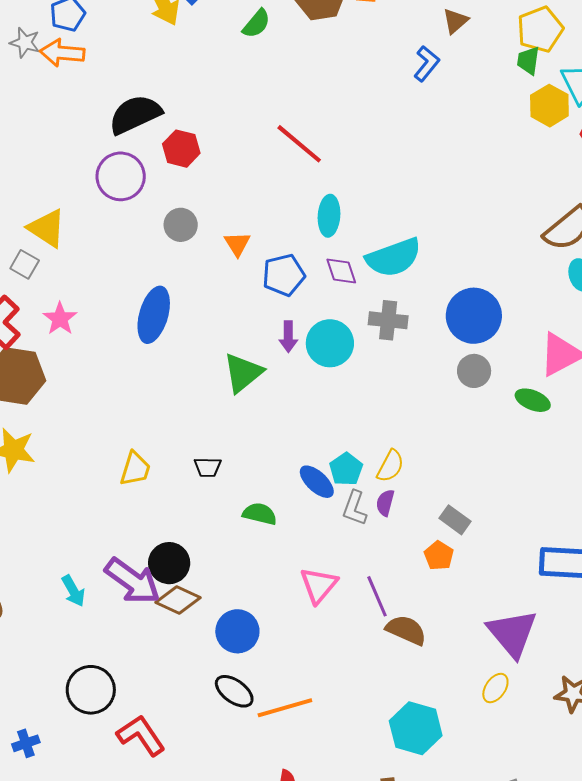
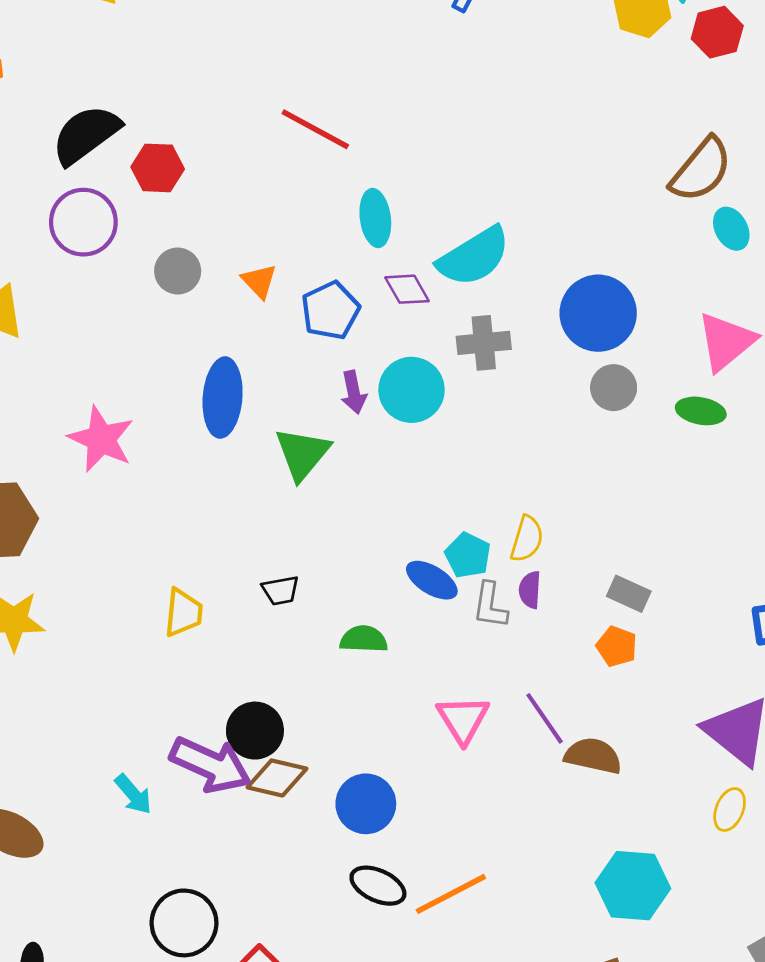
blue ellipse: (154, 315) -> (223, 398), moved
pink star: (60, 319) -> (101, 439), moved, size x1.4

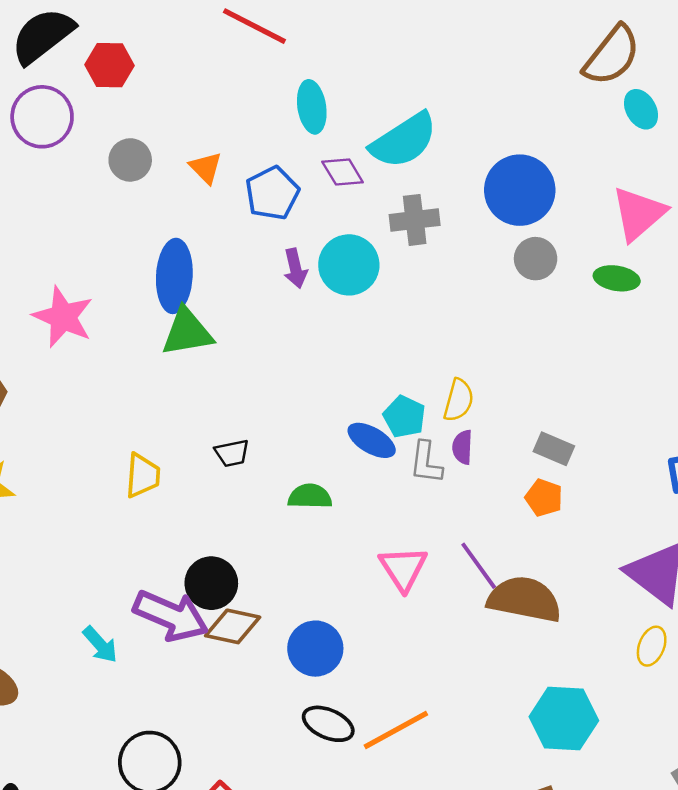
green triangle: (302, 454) -> (187, 332), moved, turned 42
brown semicircle: (593, 756) -> (524, 599), size x1.4

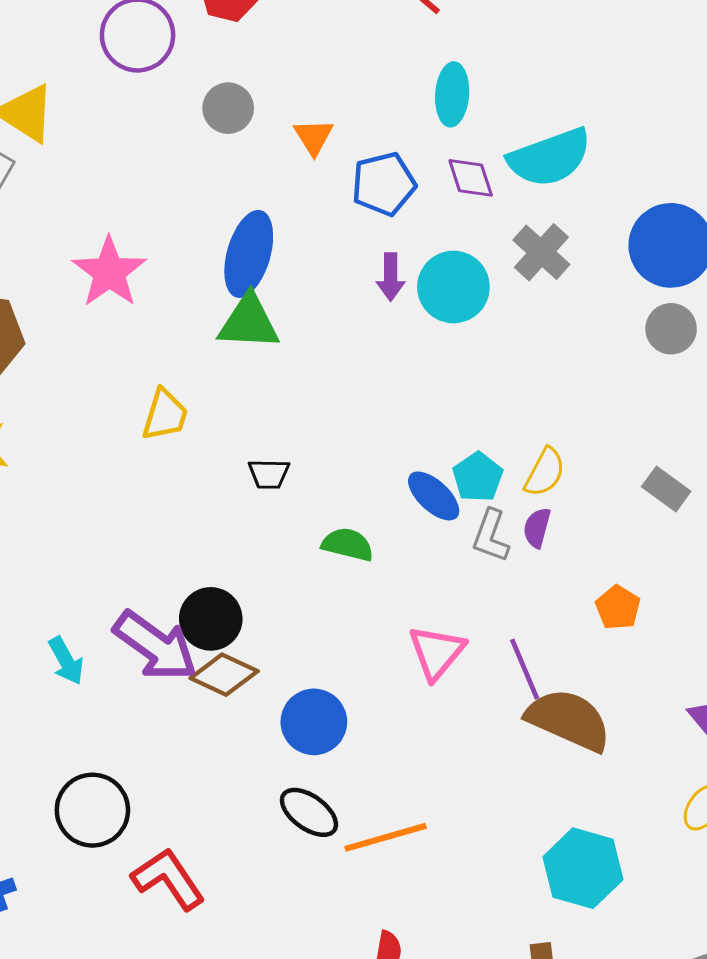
gray cross: (415, 220) -> (541, 252), turned 36
gray rectangle: (554, 449) -> (666, 489), moved
yellow trapezoid: (143, 476) -> (165, 415), moved

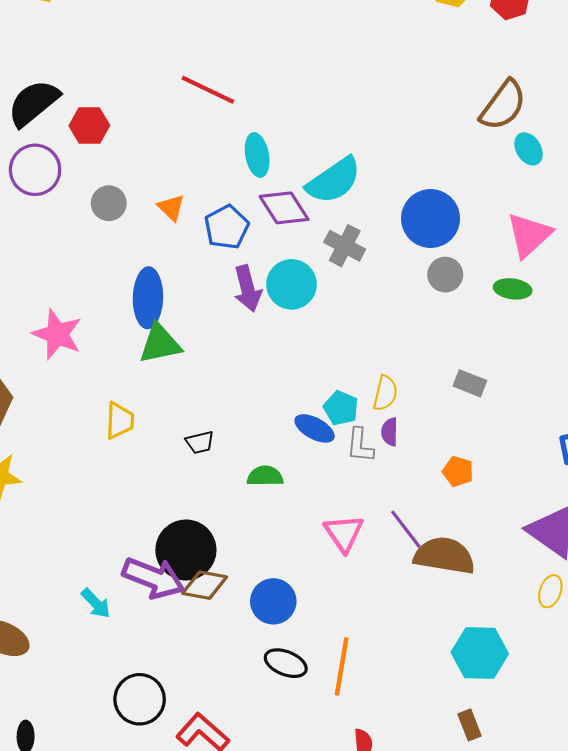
purple diamond: (471, 178) -> (284, 208), size x1.4
purple arrow: (391, 277) -> (248, 289), size x1.4
black circle: (211, 619) -> (186, 550), size x1.4
orange line: (386, 837) -> (342, 667), turned -50

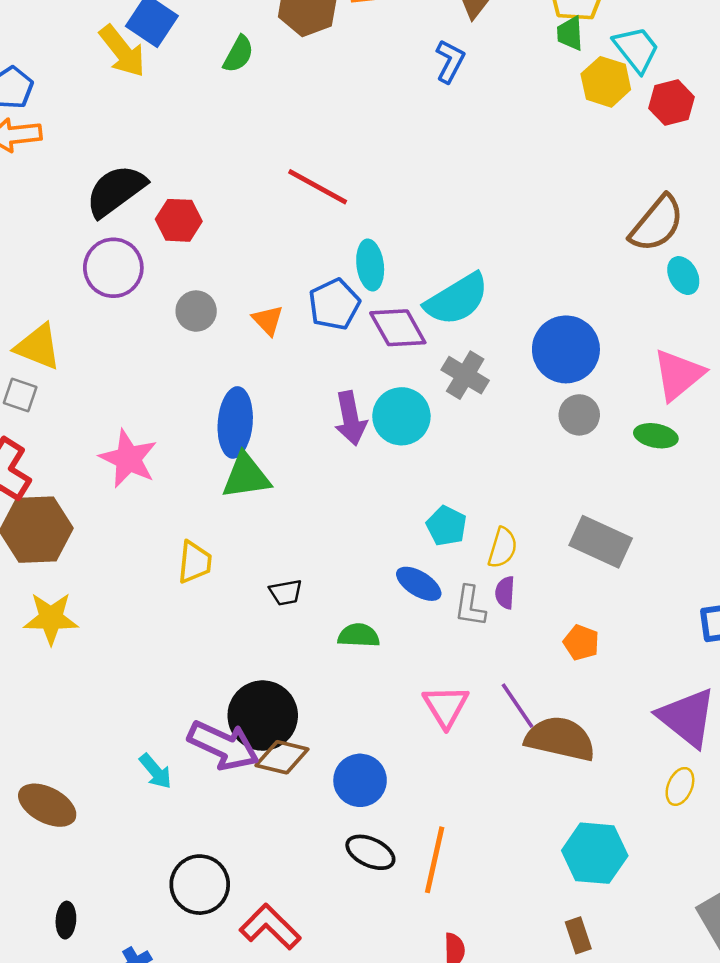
blue pentagon: (227, 227) -> (334, 304), moved
gray rectangle: (470, 383) -> (601, 542), size x1.6
cyan pentagon: (341, 408) -> (446, 526), moved

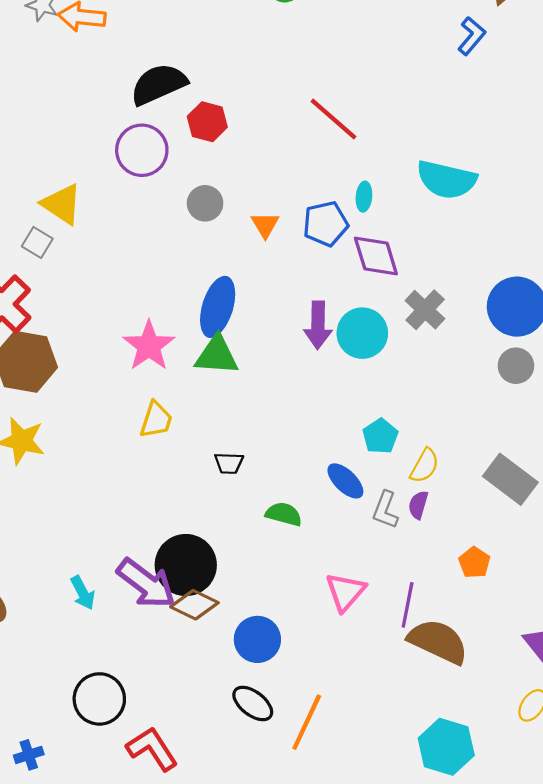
cyan ellipse: (370, 265) -> (364, 197), size x0.7
cyan semicircle: (457, 299) -> (447, 180), moved, turned 32
pink star: (128, 459) -> (149, 346), moved
purple line: (518, 706) -> (408, 605), turned 33

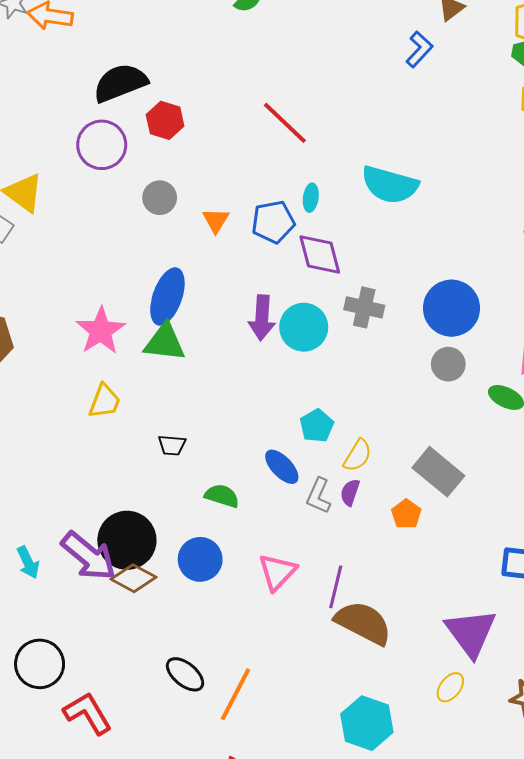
gray cross: (425, 310) -> (364, 307), turned -33
orange pentagon: (474, 563) -> (406, 514), moved
blue circle: (257, 639) -> (200, 559), moved

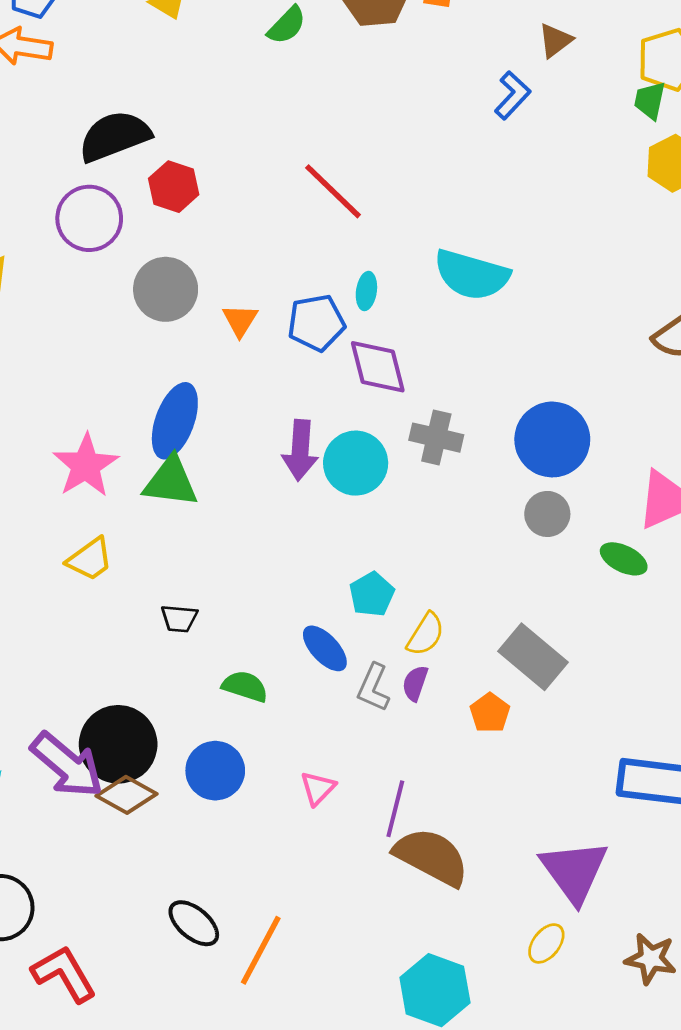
gray circle: (160, 198) -> (166, 289), size x1.4
yellow trapezoid: (105, 401) -> (90, 559), turned 33
pink triangle: (277, 572) -> (318, 788), size x0.7

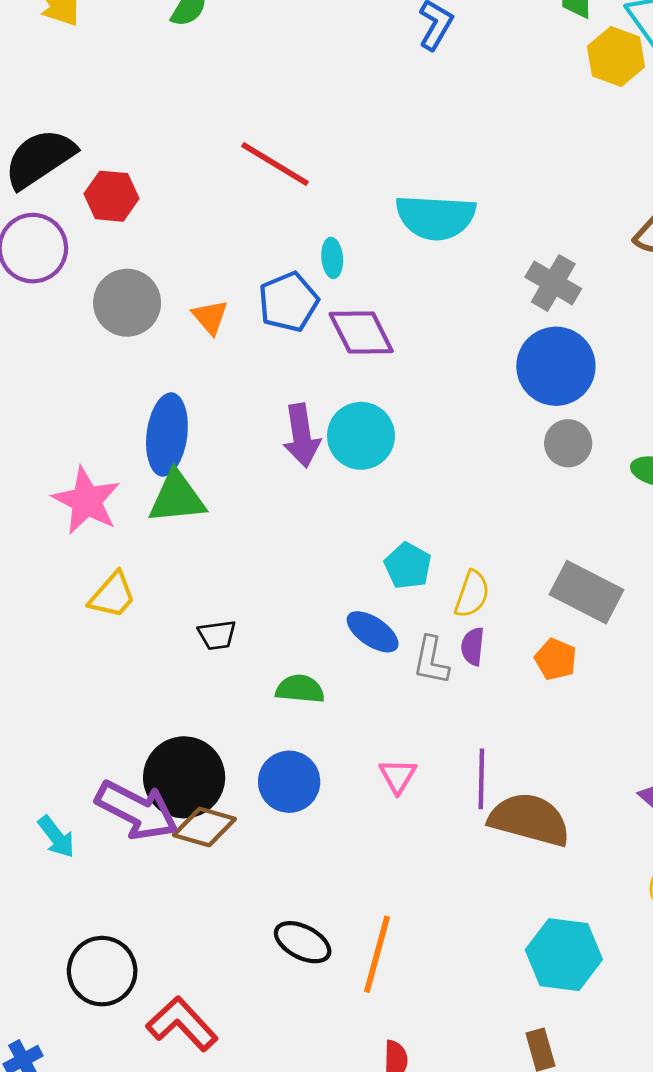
gray cross: (436, 438) -> (553, 283), moved, turned 30

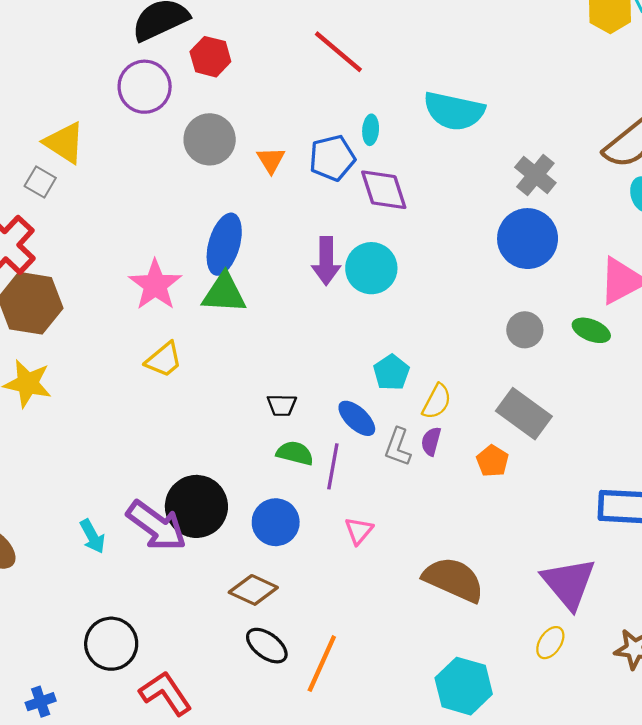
gray circle: (568, 443) -> (525, 330), moved
black trapezoid: (217, 635) -> (282, 405), moved
purple line: (481, 779) -> (333, 466), moved
brown diamond: (204, 827) -> (253, 590), moved

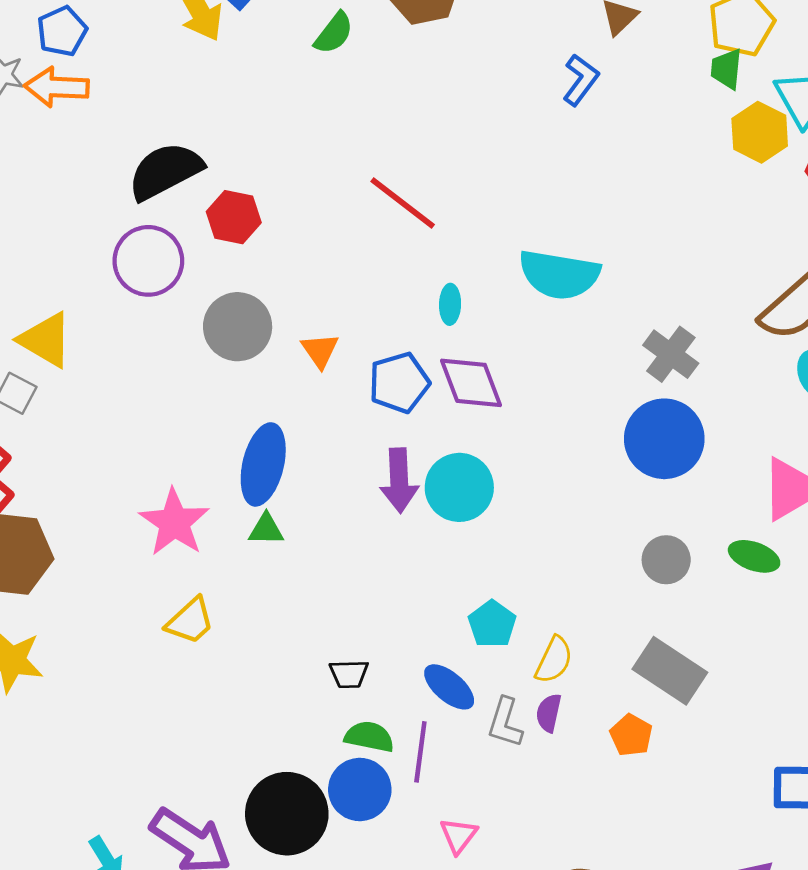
blue pentagon: (332, 158) -> (399, 383), moved
green triangle: (224, 293) -> (266, 529), size x0.6
black circle: (196, 506) -> (287, 814), moved
blue circle: (276, 522) -> (360, 789), moved

